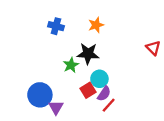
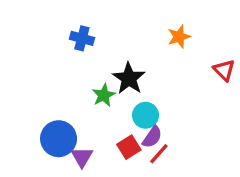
orange star: (96, 25) -> (179, 37), moved
black star: (88, 54) -> (129, 78), turned 30
red square: (88, 90) -> (129, 147), moved

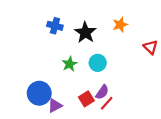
black star: (129, 78) -> (85, 33), moved
cyan circle: (146, 115) -> (98, 63), moved
purple triangle: (82, 157) -> (55, 106), turned 32

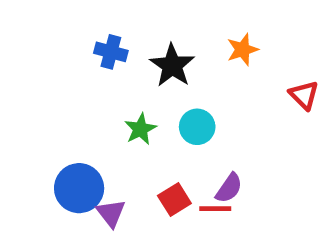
purple semicircle: (102, 92) -> (229, 188), moved
red line: (107, 103) -> (215, 209), turned 48
purple triangle: (55, 106) -> (111, 213), turned -40

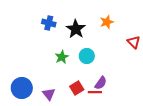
blue circle: (79, 188) -> (22, 88), moved

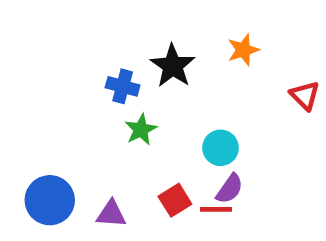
blue cross: (49, 23) -> (123, 86), moved
cyan circle: (87, 56) -> (221, 148), moved
purple triangle: (49, 94) -> (111, 214), turned -48

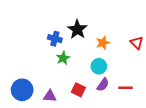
orange star: (243, 50) -> (103, 43), moved
red square: (175, 200) -> (78, 90), turned -32
red line: (216, 209) -> (125, 88), moved

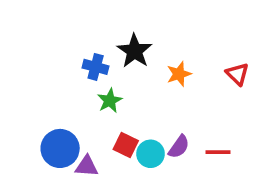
cyan circle: (99, 66) -> (151, 154), moved
blue circle: (22, 90) -> (60, 148), moved
red square: (78, 90) -> (126, 145), moved

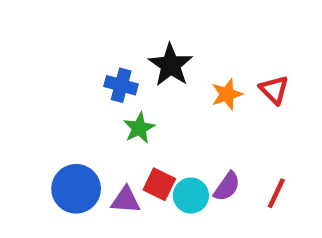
red triangle: (237, 74) -> (274, 90), moved
red line: (218, 152) -> (276, 193), turned -65
purple triangle: (87, 166) -> (126, 200), moved

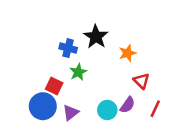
red triangle: (274, 90) -> (141, 81), moved
red square: (159, 184) -> (54, 86), moved
purple triangle: (126, 200) -> (71, 113), turned -42

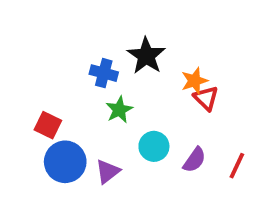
red triangle: (141, 81) -> (206, 98), moved
red square: (54, 86) -> (48, 125), moved
cyan circle: (107, 110) -> (154, 146), moved

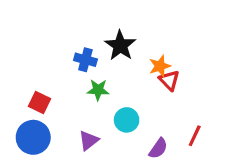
green star: (119, 110) -> (98, 90), turned 30
purple semicircle: (194, 160) -> (158, 148), moved
blue circle: (65, 162) -> (33, 137), moved

